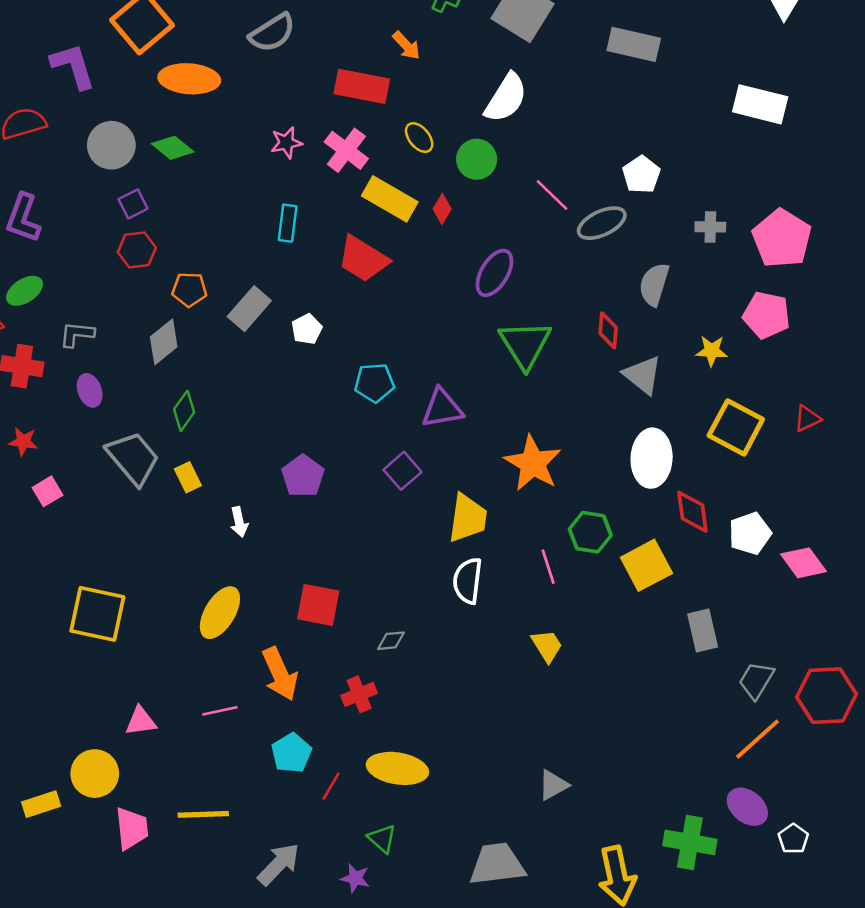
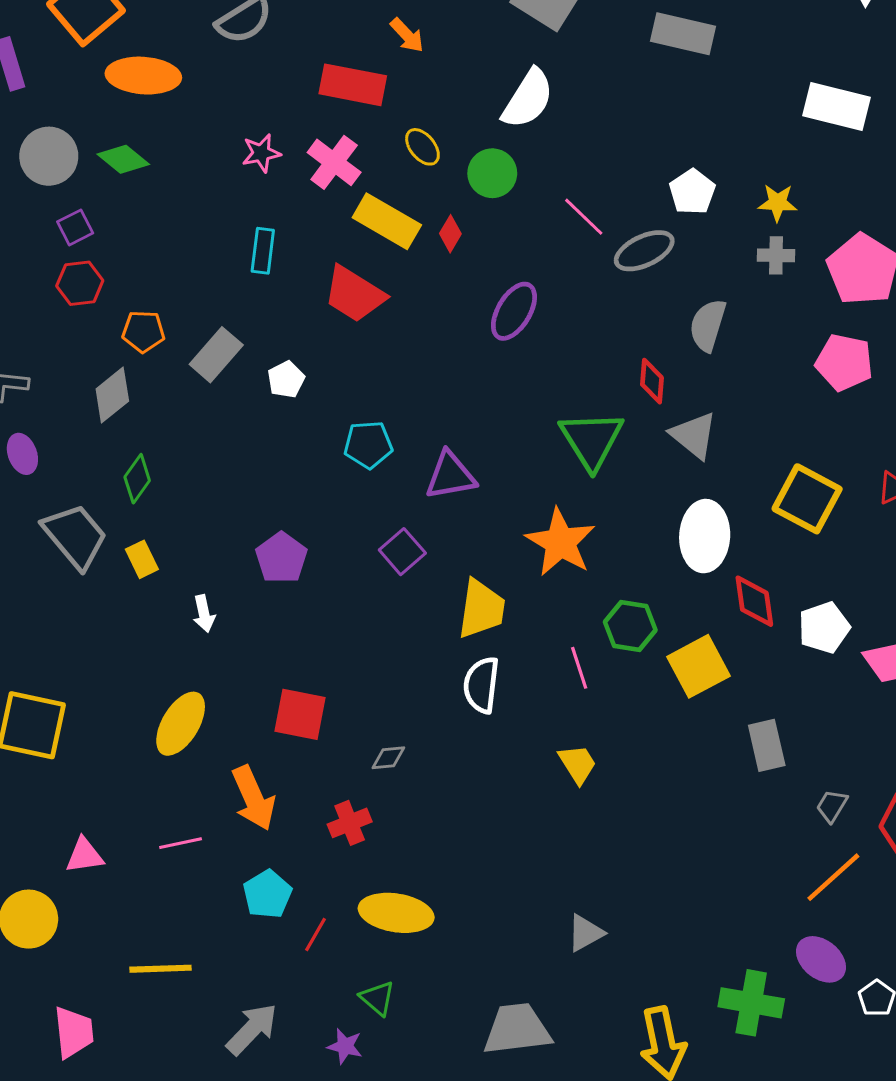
green triangle: (525, 344) -> (591, 440), moved
yellow star: (712, 351) -> (778, 203), moved
gray trapezoid: (756, 680) -> (832, 806), size x0.7
pink trapezoid: (132, 828) -> (74, 1032), moved

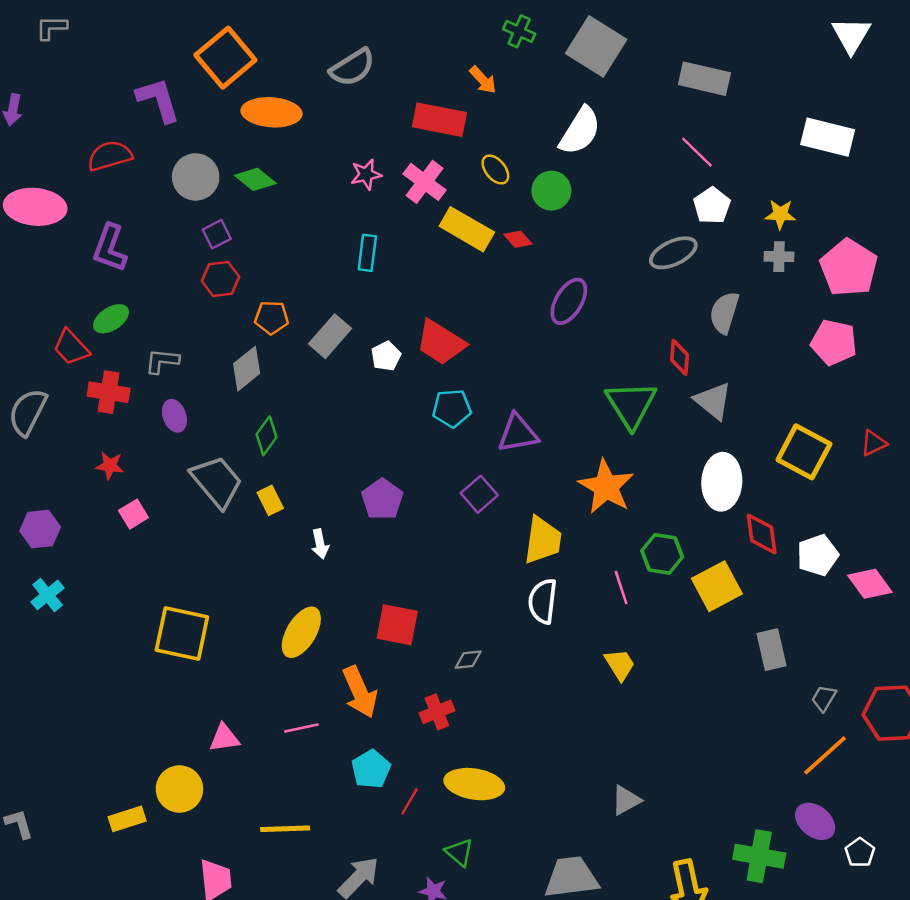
pink line: (584, 217) -> (697, 152), moved
red diamond: (450, 234) -> (518, 239), turned -72
red trapezoid: (354, 294) -> (441, 342), moved

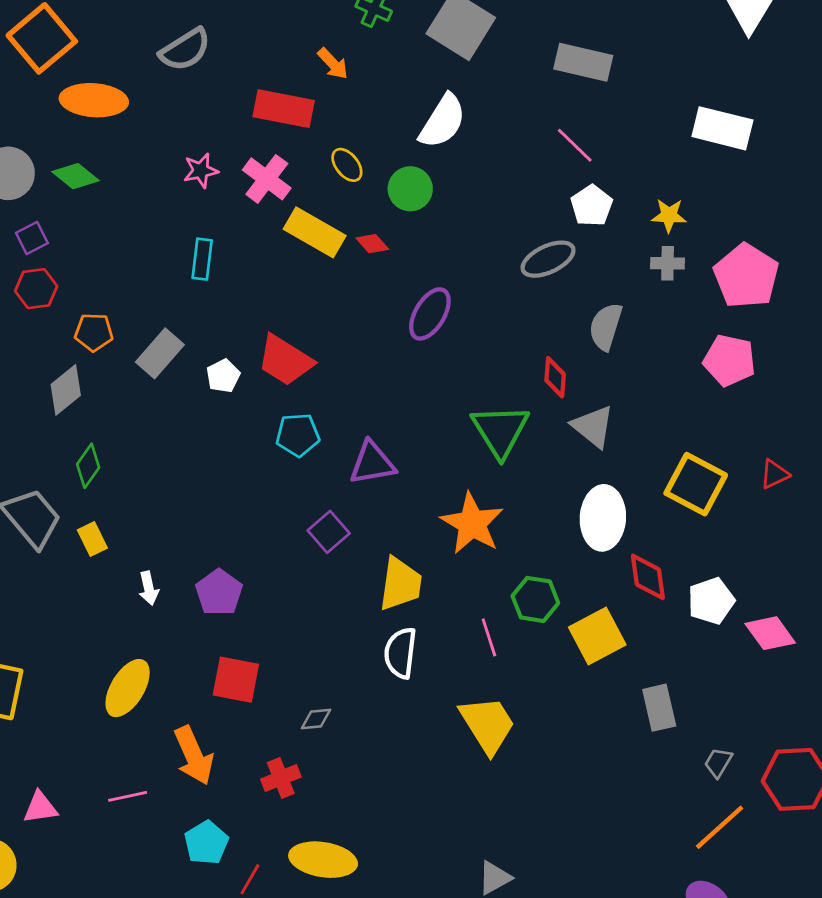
purple pentagon: (382, 499) -> (219, 592), moved
yellow trapezoid: (620, 665) -> (488, 725), size x1.6

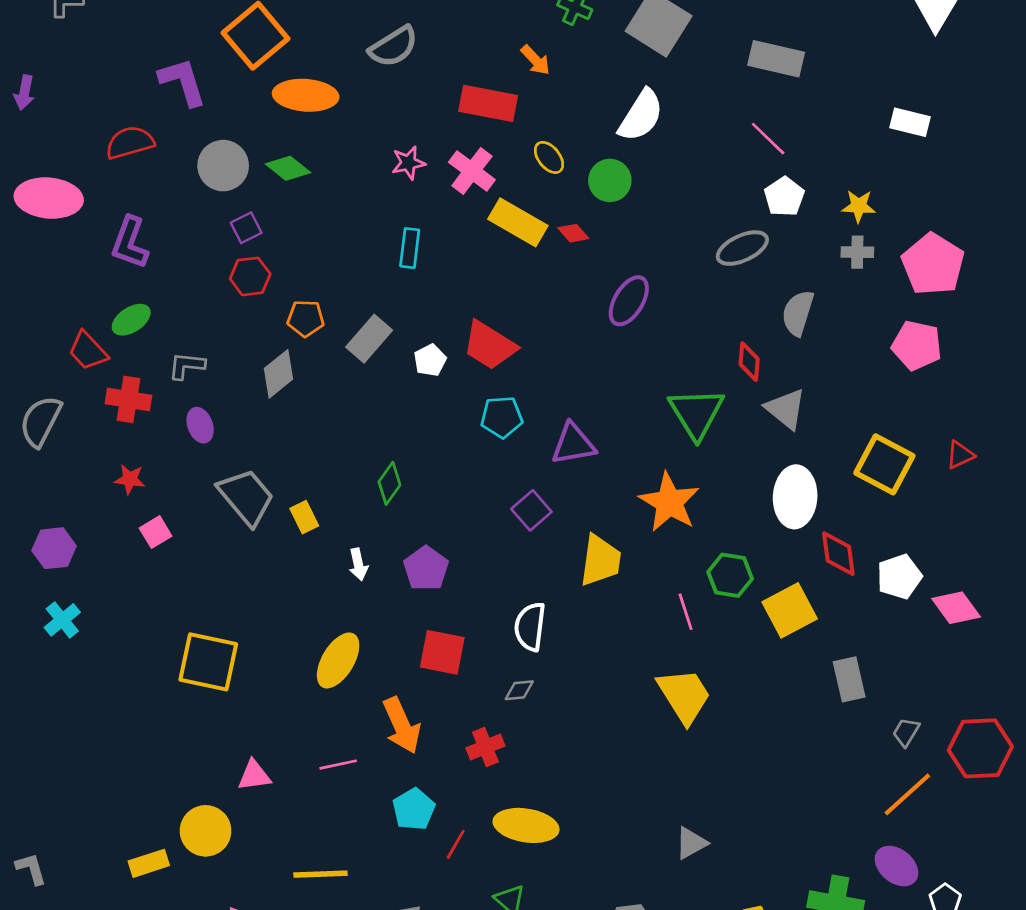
white rectangle: (722, 128) -> (910, 122), size x0.7
green diamond: (88, 466) -> (389, 483), moved
white semicircle: (400, 653) -> (530, 627), moved

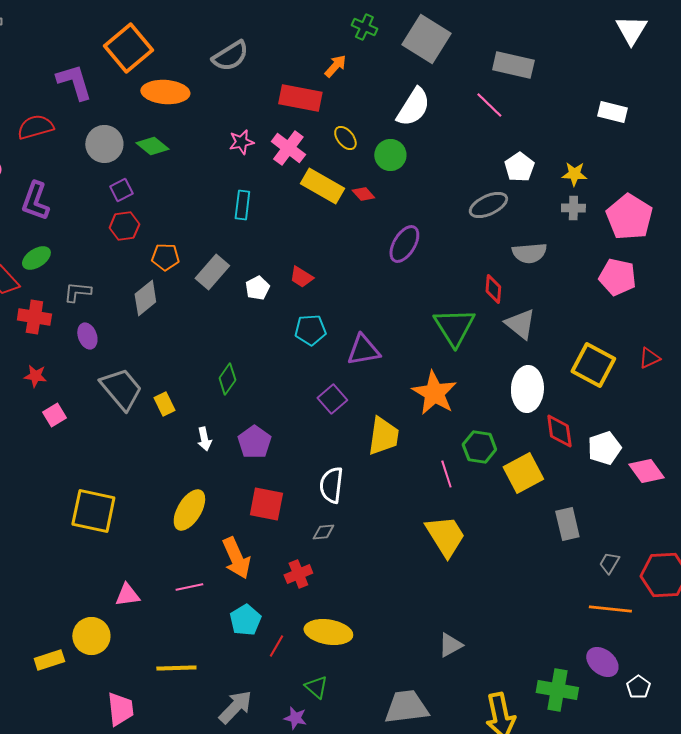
orange arrow: (535, 60) -> (335, 66), turned -95
pink line: (768, 139) -> (489, 105), moved
gray semicircle: (798, 313) -> (529, 253), turned -112
red trapezoid: (489, 345) -> (301, 277), size x0.6
orange line: (907, 794) -> (610, 609), turned 48

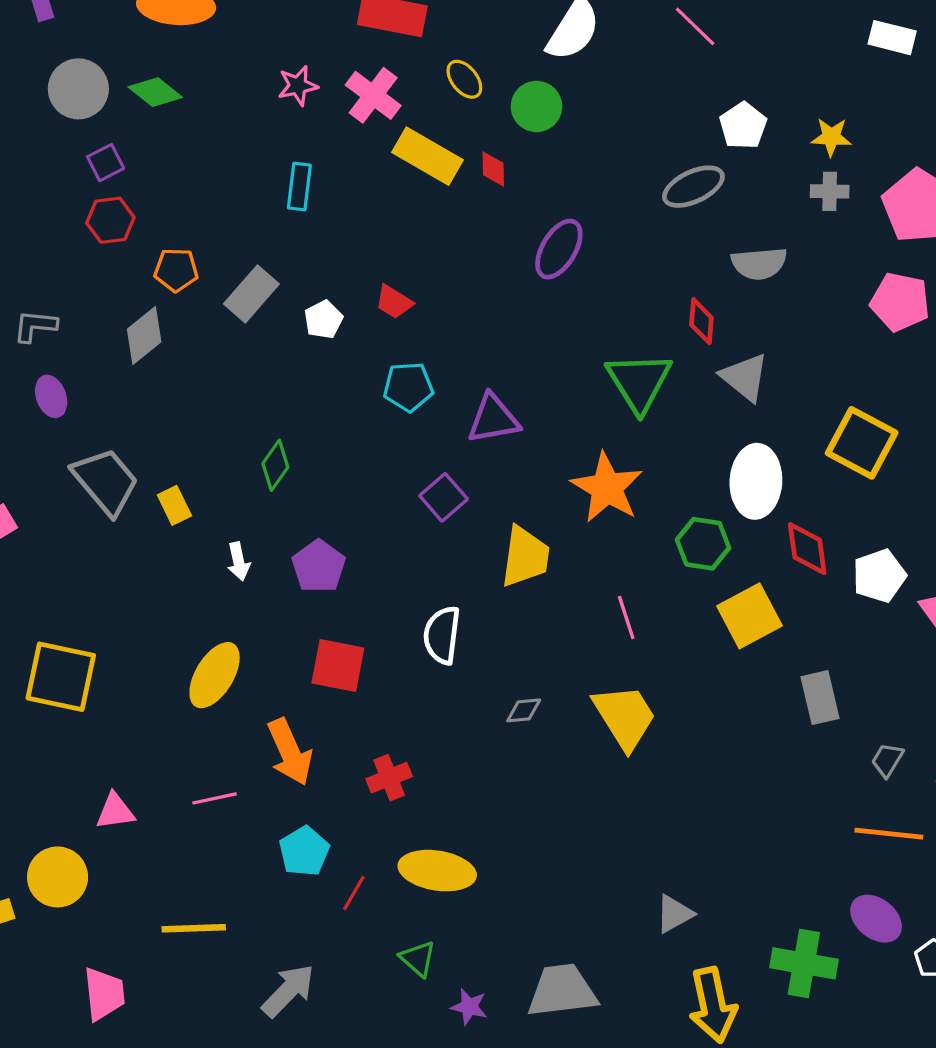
red diamond: (363, 194) -> (493, 169), turned 40
green hexagon: (479, 447) -> (703, 544), moved
gray diamond: (323, 532) -> (524, 710), moved
gray triangle: (450, 645) -> (674, 914), moved
purple star: (295, 718) -> (469, 1007), moved

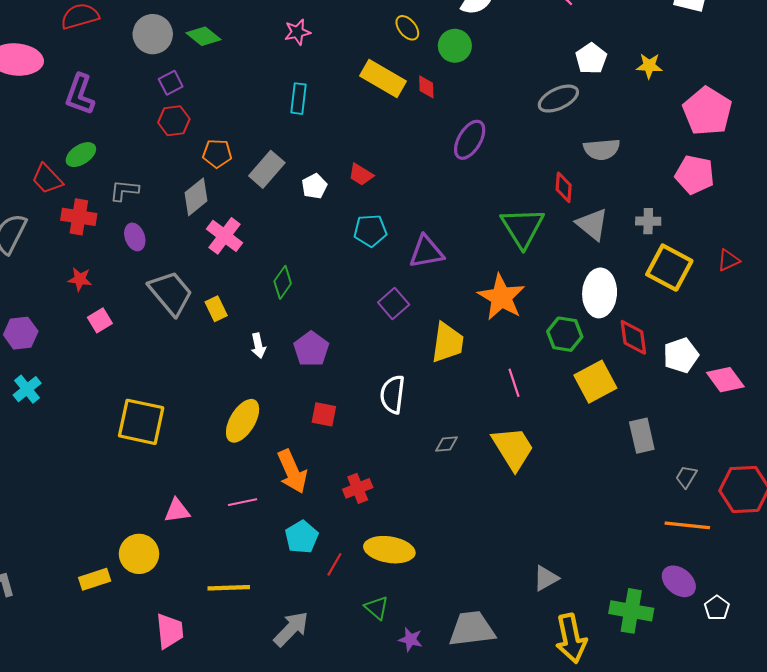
pink cross: (373, 95) -> (225, 236), moved
gray cross: (830, 191) -> (648, 221), moved
red square: (338, 666) -> (324, 414), size x0.7

